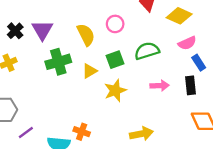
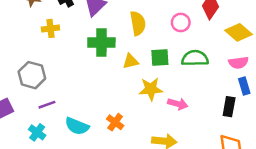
pink circle: (115, 24) -> (181, 22), moved
pink arrow: (160, 86) -> (178, 104), moved
orange cross: (82, 132) -> (115, 122), moved

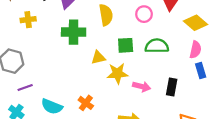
yellow triangle: (130, 61) -> (98, 58), moved
pink semicircle: (238, 63) -> (195, 50), turned -70
black rectangle: (229, 107) -> (172, 87), moved

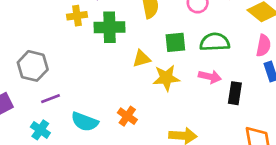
yellow cross: (28, 20) -> (77, 16), moved
pink arrow: (142, 86) -> (210, 77), moved

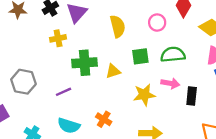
green cross: (110, 27) -> (85, 63), moved
yellow star: (166, 78) -> (144, 95), moved
purple line: (50, 99) -> (63, 92), moved

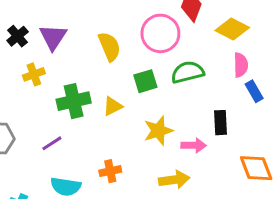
pink circle: (157, 23) -> (160, 33), size x1.6
pink arrow: (170, 83) -> (194, 145), moved
orange cross: (104, 119) -> (110, 171), turned -35

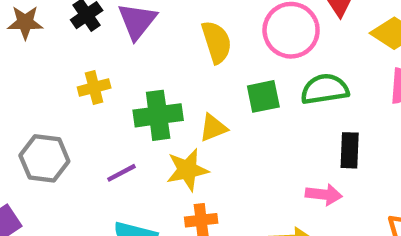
yellow cross: (34, 74) -> (94, 87), moved
black rectangle: (221, 123) -> (350, 150), moved
yellow star: (158, 131) -> (187, 170), moved

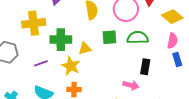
yellow cross: (94, 87) -> (34, 23), size x1.6
yellow star: (187, 170) -> (71, 66), turned 30

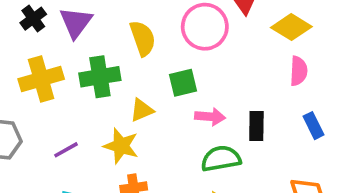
green semicircle: (138, 38) -> (221, 159), moved
green cross: (61, 40) -> (100, 77), moved
blue rectangle: (177, 59) -> (314, 126), moved
pink arrow: (131, 85) -> (210, 117), moved

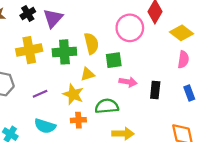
yellow semicircle: (143, 38) -> (91, 43), moved
green semicircle: (221, 159) -> (107, 106), moved

